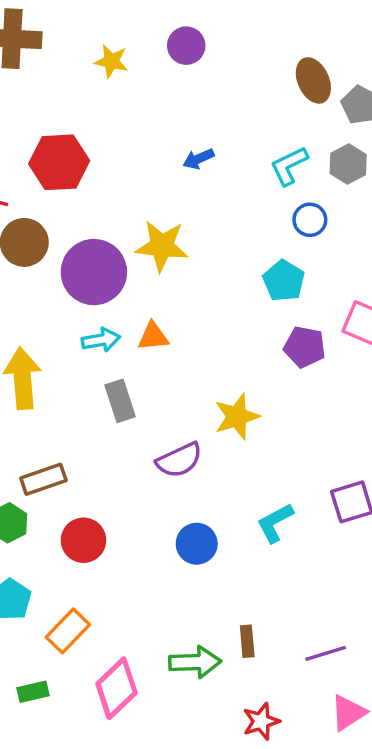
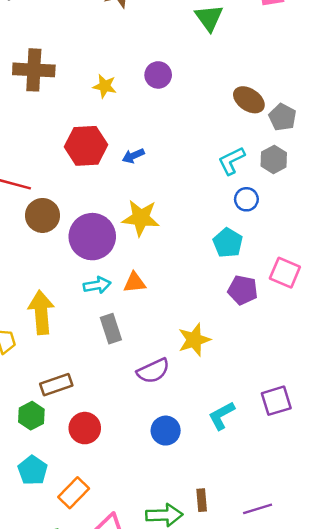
brown ellipse: (313, 80) -> (249, 100), turned -32
blue arrow: (198, 159) -> (133, 156), moved
red hexagon: (59, 162) -> (86, 146), moved

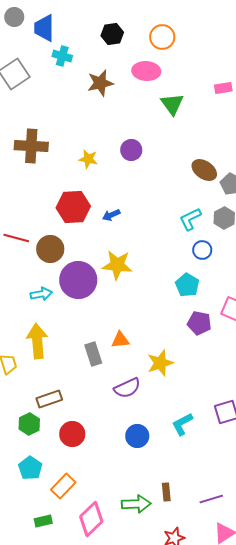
brown circle: (42, 215) -> (50, 249), moved
orange triangle: (135, 283) -> (120, 340), moved
cyan arrow: (97, 285) -> (41, 294), moved

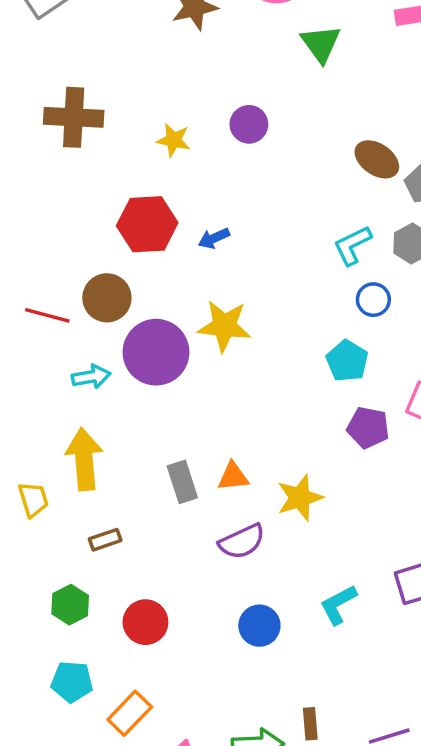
red line: (16, 238) -> (47, 315), moved
orange triangle: (120, 340) -> (233, 477), moved
brown rectangle: (49, 399) -> (105, 540), moved, size x0.7
cyan pentagon: (30, 468) -> (72, 682), turned -30

